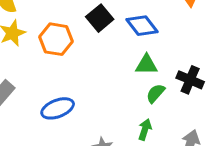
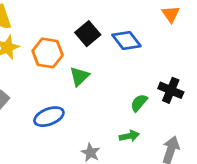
green triangle: (146, 65) -> (79, 76), moved, turned -45
green arrow: (145, 129) -> (129, 136), turned 60

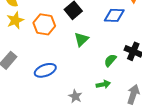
blue diamond: (126, 40) -> (114, 15), moved, turned -50
green triangle: (79, 76) -> (81, 39), moved

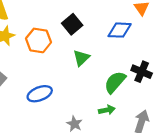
green semicircle: (110, 60) -> (115, 82), size x1.5

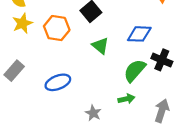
blue diamond: (120, 30) -> (139, 34), moved
green triangle: (81, 58) -> (100, 46), turned -36

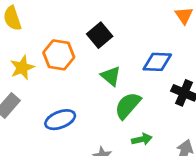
yellow star: (22, 23) -> (22, 68), moved
green semicircle: (135, 71) -> (128, 106), moved

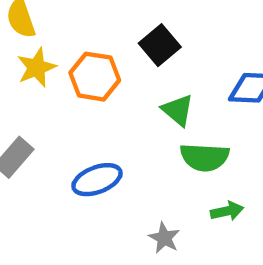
yellow star: (22, 68) -> (36, 68), moved
green semicircle: (128, 106) -> (205, 157), turned -128

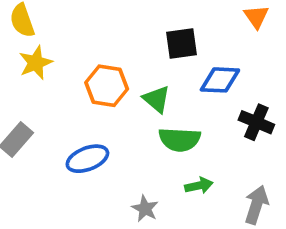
black square: (160, 45) -> (182, 43), moved, turned 32
orange hexagon: (95, 77) -> (107, 86), moved

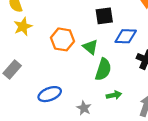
green semicircle: (180, 139) -> (103, 69), turned -75
blue ellipse: (87, 159) -> (50, 94), moved

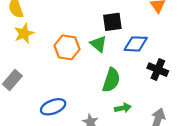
green triangle: (90, 47) -> (98, 44), moved

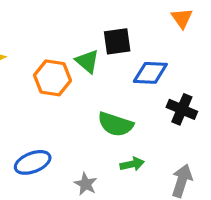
green triangle: (98, 44) -> (87, 61), moved
green semicircle: (111, 80) -> (116, 124), turned 90

